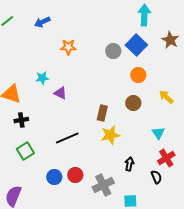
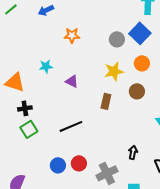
purple triangle: (60, 93) -> (72, 81), moved
yellow star: (110, 135) -> (114, 71), moved
green square: (25, 151) -> (29, 129), moved

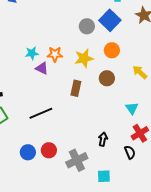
orange star: (72, 35) -> (55, 54), moved
cyan star: (46, 66) -> (32, 53), moved

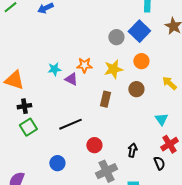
cyan star: (32, 53) -> (54, 69), moved
red circle: (49, 150) -> (94, 145), moved

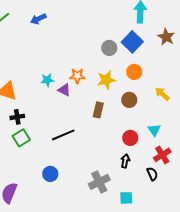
red circle: (94, 145) -> (130, 138), moved

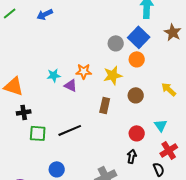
orange circle: (134, 72) -> (137, 59), moved
green square: (21, 138) -> (38, 133), moved, turned 36

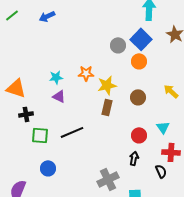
yellow star: (113, 75) -> (107, 85), moved
purple triangle: (71, 85) -> (59, 96), moved
red cross: (169, 150) -> (171, 152), turned 36
blue circle: (57, 169) -> (48, 168), moved

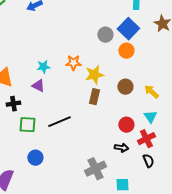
yellow arrow: (171, 91) -> (151, 92), moved
purple triangle: (59, 96) -> (38, 86), moved
red cross: (171, 152) -> (146, 139), moved, turned -30
black arrow: (134, 158) -> (121, 148), turned 88

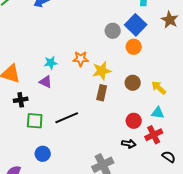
cyan triangle: (150, 117) -> (158, 113), turned -48
black semicircle: (148, 161) -> (169, 157), moved, turned -32

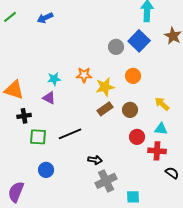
orange circle: (134, 47) -> (133, 76), moved
brown circle: (133, 83) -> (130, 110), moved
brown rectangle: (102, 93) -> (105, 109), turned 42
red cross: (154, 135) -> (157, 151), turned 30
black arrow: (129, 144) -> (95, 160), moved

